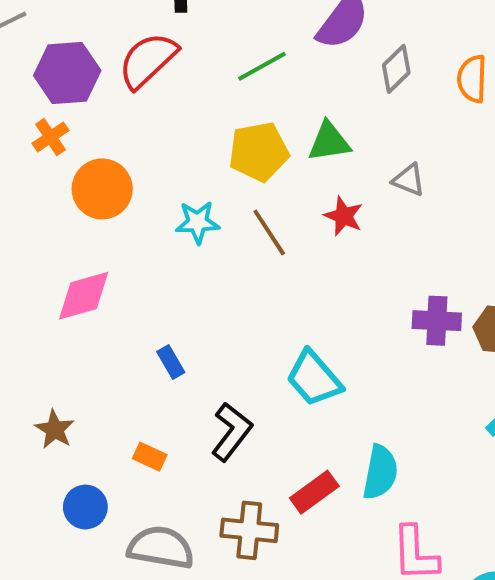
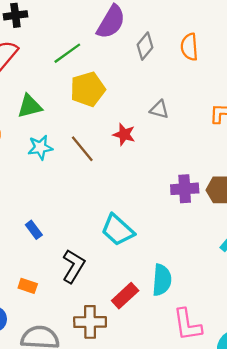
green triangle: (329, 142) -> (30, 106), moved
yellow pentagon: (259, 152) -> (88, 89), moved

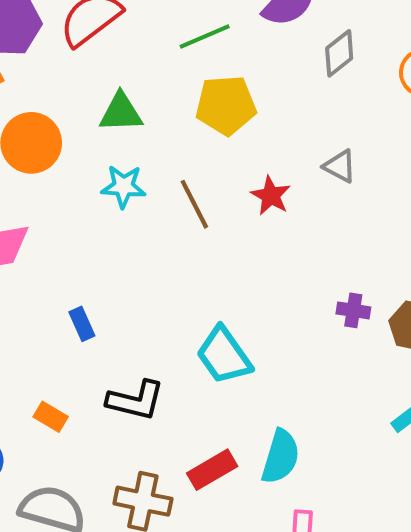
purple cross: (185, 189) -> (353, 310), size x0.7
black L-shape: (73, 266) -> (136, 400), turned 60

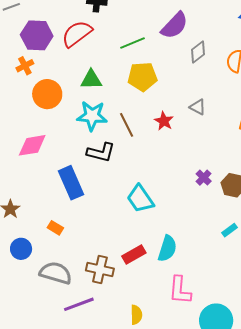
cyan star: (123, 186) -> (92, 116), size x1.4
purple cross: (353, 310) -> (204, 178), turned 35
blue rectangle: (82, 324) -> (71, 183), size x2.0
black L-shape: (136, 400) -> (101, 152), moved

